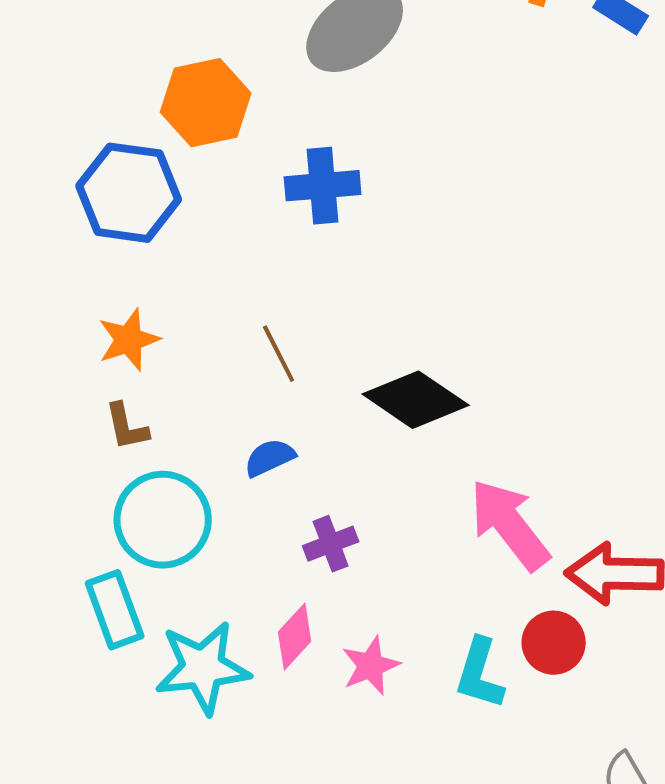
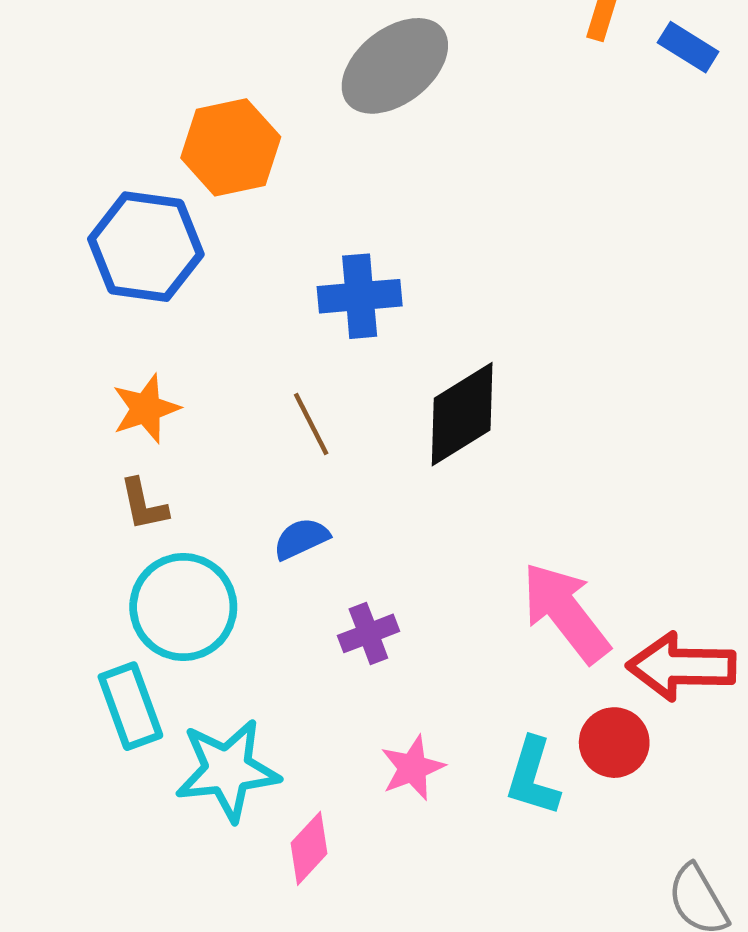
blue cross: (323, 186) -> (360, 296), moved
black diamond: (416, 400) -> (462, 414), moved, turned -66
pink diamond: (295, 637) -> (309, 848), moved

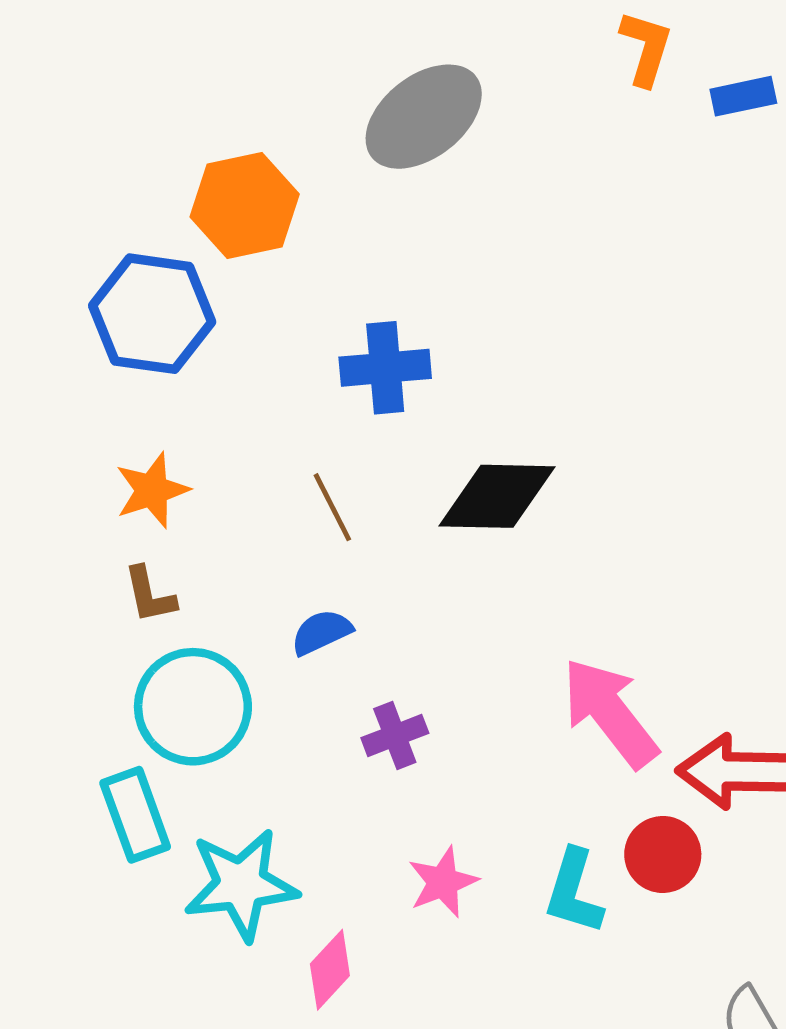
blue rectangle: (688, 47) -> (743, 96), turned -44
black diamond: (462, 414) -> (497, 496), turned 33

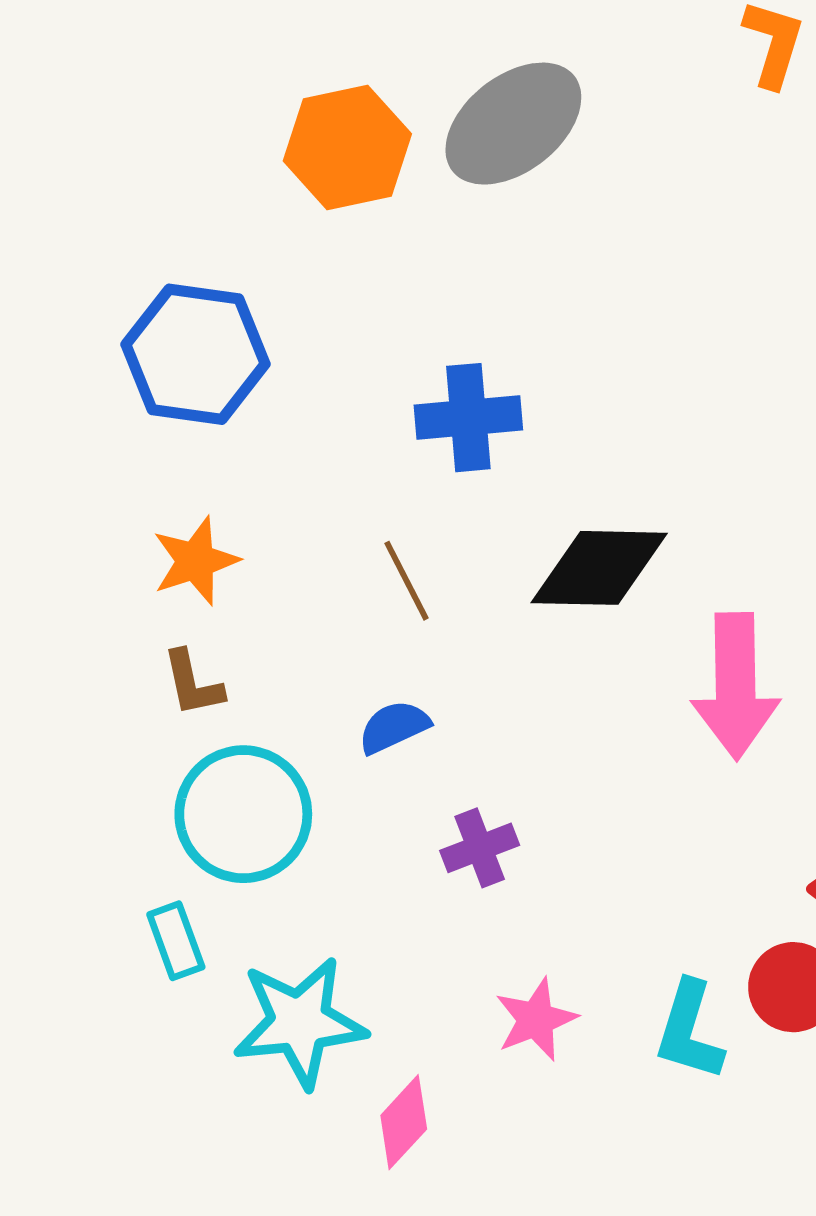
orange hexagon: (245, 206) -> (347, 147), moved
pink arrow: (610, 713) -> (736, 686), moved, turned -143
cyan rectangle: (135, 815) -> (176, 941), size x0.7

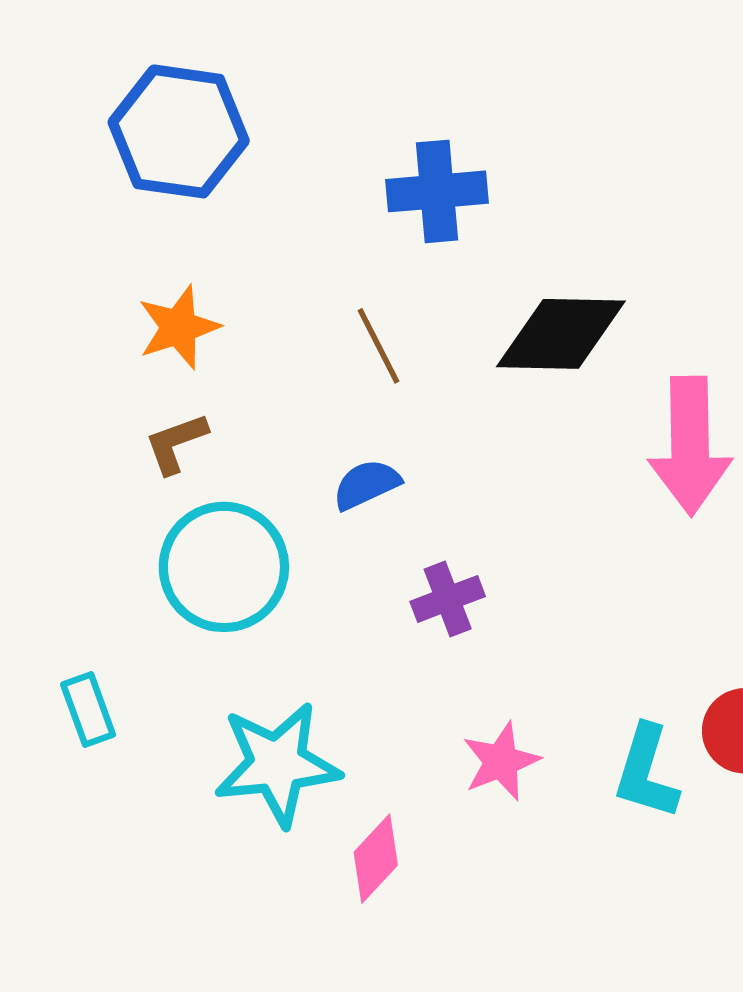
brown L-shape: (193, 683) -> (176, 443), turned 82
cyan rectangle: (176, 941) -> (88, 709), moved

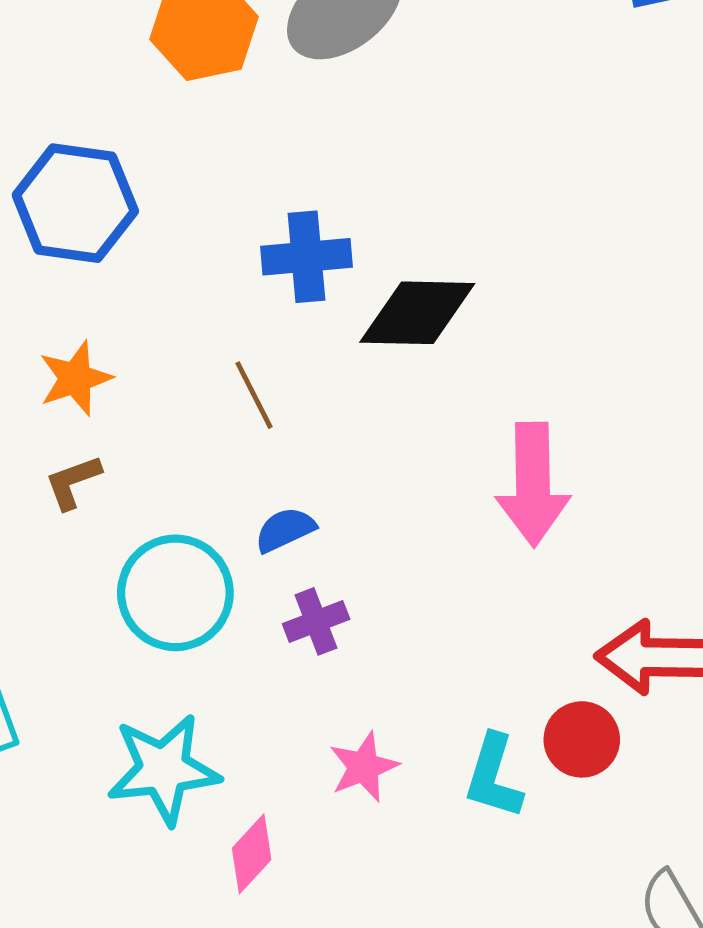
black diamond: (561, 334) -> (417, 313), moved
blue semicircle: (366, 484) -> (285, 530), moved
cyan circle: (224, 567) -> (175, 593), moved

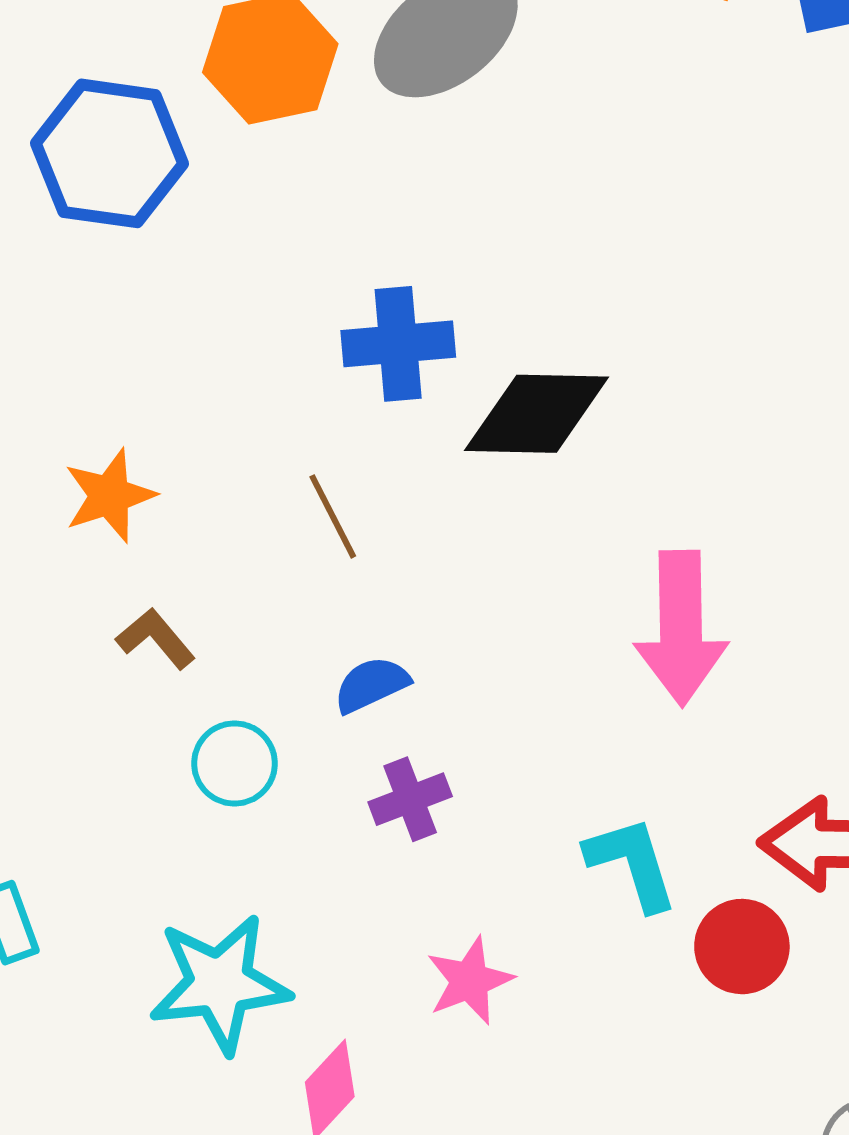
blue hexagon: (75, 203) -> (110, 153), moved
brown L-shape: (73, 482) -> (156, 638), moved, turned 70
cyan circle: (175, 593) -> (235, 763), size x0.6
cyan L-shape: (494, 776) -> (632, 863), moved, turned 146

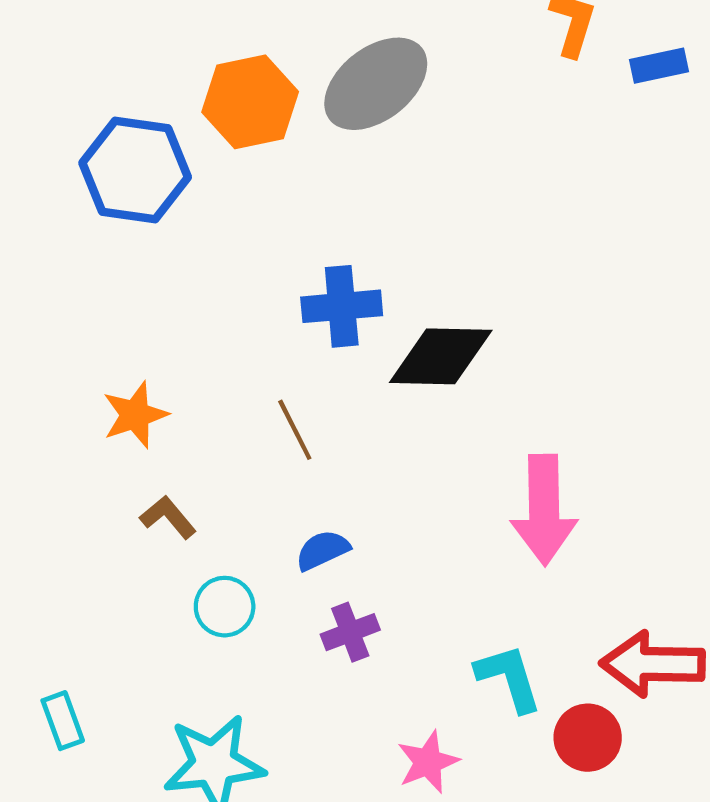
pink star: (470, 981) -> (428, 762), moved

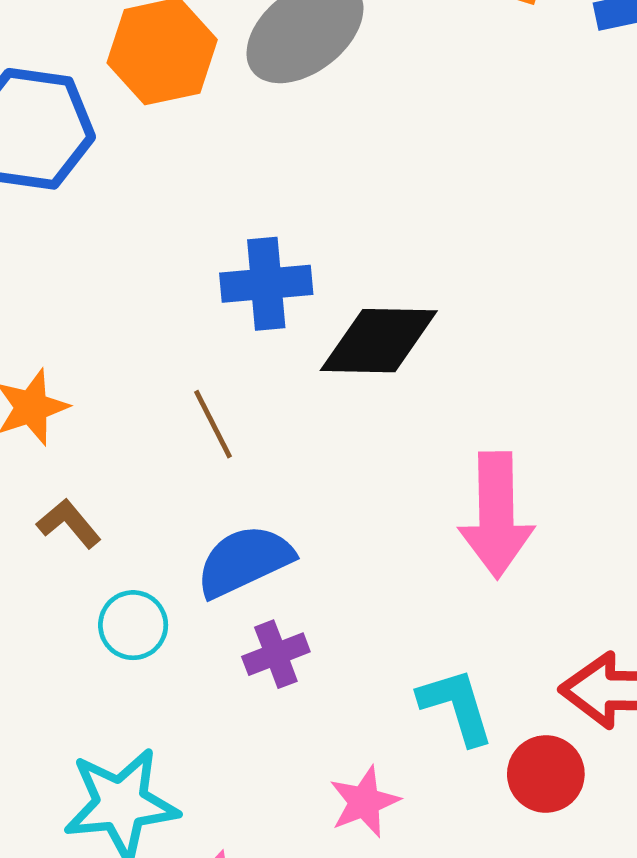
blue semicircle: (323, 550) -> (244, 561), size x1.6

